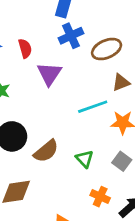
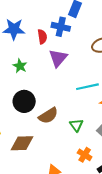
blue cross: (71, 36) -> (61, 27), moved, turned 30

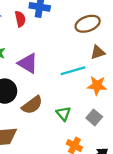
purple triangle: (58, 58) -> (28, 63), moved, turned -36

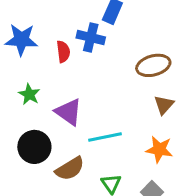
brown triangle: (98, 52) -> (164, 105), turned -35
cyan line: (73, 71) -> (105, 137), moved

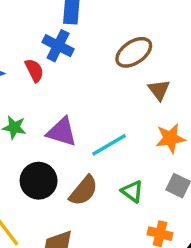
blue cross: (91, 37) -> (58, 46), turned 32

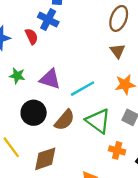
brown ellipse: (134, 52) -> (119, 18), moved, turned -35
green triangle: (132, 191) -> (98, 121), size x1.6

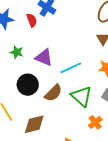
orange cross: (117, 150) -> (95, 122), turned 32

